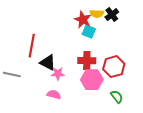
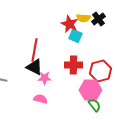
red line: (32, 46) -> (34, 50), moved
pink hexagon: (92, 80) -> (90, 90), moved
green semicircle: (117, 97) -> (94, 105), moved

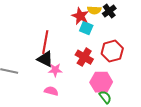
red cross: (73, 65) -> (84, 57), turned 30
red hexagon: (100, 71) -> (112, 51), moved

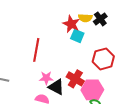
red cross: (84, 57) -> (75, 79), moved
black triangle: (45, 59) -> (56, 87), moved

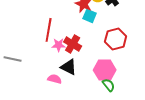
pink star: (46, 78) -> (59, 45), moved
red cross: (75, 79) -> (73, 44), moved

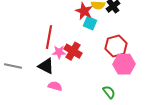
black triangle: (69, 67) -> (46, 66), moved
pink hexagon: (105, 70) -> (124, 64), moved

